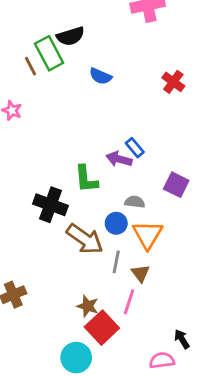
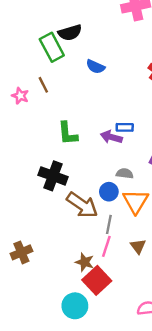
brown line: (30, 66) -> (43, 85), moved
blue rectangle: (135, 148) -> (125, 127), turned -49
green L-shape: (86, 179) -> (68, 133), moved
brown triangle: (140, 273) -> (138, 246), moved
pink line: (129, 302) -> (106, 246), moved

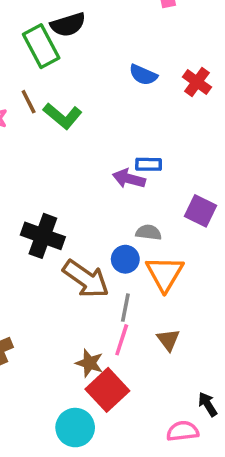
blue semicircle: (96, 67) -> (143, 75), moved
green L-shape: (68, 133) -> (63, 116), moved, turned -45

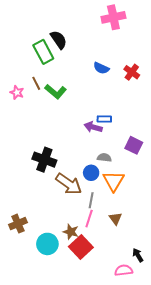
black semicircle: (68, 25) -> (59, 40), turned -108
cyan circle: (75, 428) -> (47, 244), moved

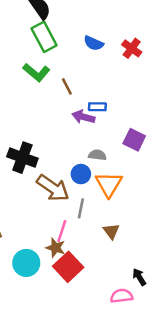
green rectangle: (43, 52) -> (44, 37), moved
brown line: (36, 83) -> (67, 86), moved
pink line: (89, 219) -> (62, 231), moved

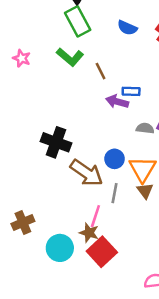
gray semicircle: (97, 155) -> (145, 128), moved
brown triangle: (111, 231) -> (145, 191), moved

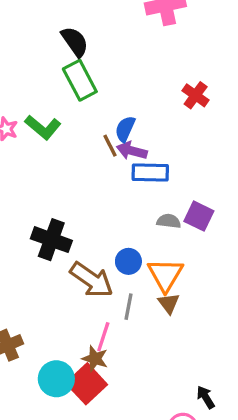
blue semicircle: (127, 28) -> (125, 129), moved, turned 90
green L-shape: (70, 57) -> (43, 127), moved
blue rectangle: (131, 91) -> (150, 172), size x1.5
purple arrow: (117, 102) -> (132, 151), moved
red square: (102, 252) -> (87, 384), moved

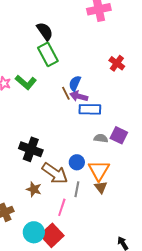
brown star: (95, 359) -> (34, 189), moved

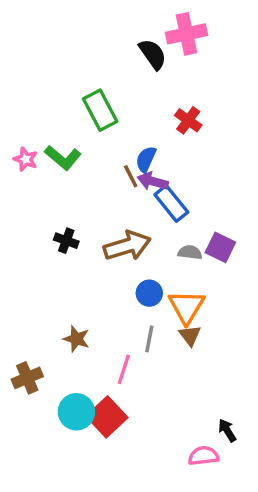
black semicircle: (45, 31) -> (153, 54), moved
red cross: (117, 63) -> (188, 120), moved
blue rectangle: (90, 109) -> (171, 203), turned 50
black cross: (31, 149) -> (66, 241), moved, size x0.6
brown arrow: (55, 173) -> (127, 246), moved, turned -52

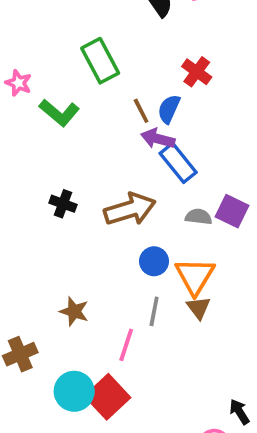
pink star: (26, 159) -> (18, 83), moved
blue semicircle: (146, 159) -> (169, 109), moved
brown line: (131, 176) -> (141, 111), moved

